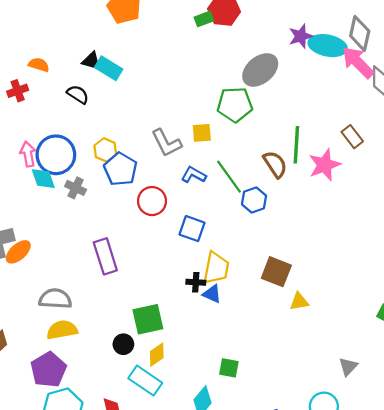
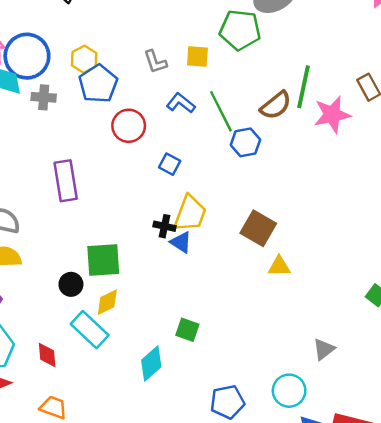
gray L-shape: (166, 143) -> (155, 62), size x0.7
brown semicircle: (275, 164) -> (276, 105), turned 76
gray cross: (76, 188) -> (44, 97), turned -30
blue square: (192, 229) -> (170, 164), size x0.7

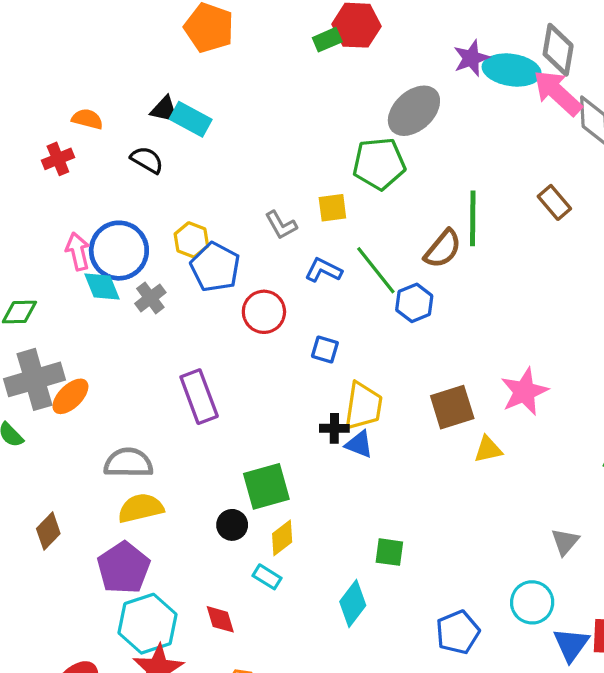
gray cross: (44, 97) -> (150, 298), turned -30
pink star: (332, 115) -> (524, 392), moved
brown square: (258, 228) -> (452, 407), turned -36
cyan rectangle: (90, 330) -> (267, 577), size x0.6

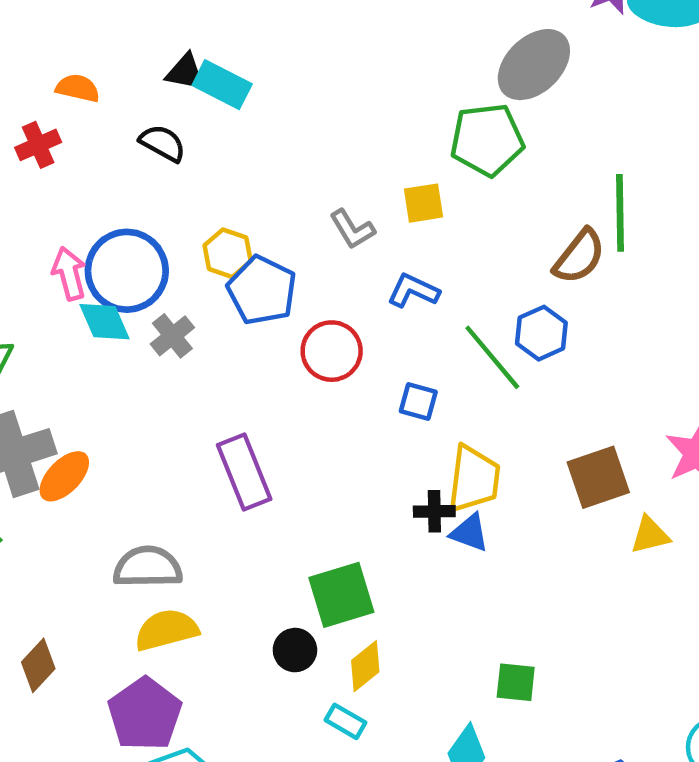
green line: (376, 270) -> (492, 357), moved

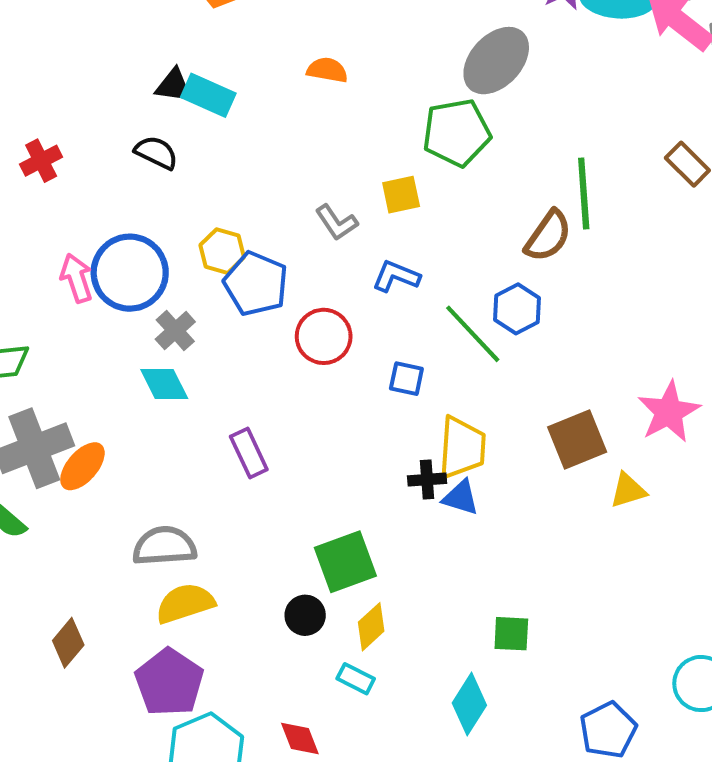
orange semicircle: (78, 88) -> (327, 70), moved
cyan diamond: (104, 322) -> (164, 384), moved
purple rectangle: (244, 472) -> (249, 453), size x0.7

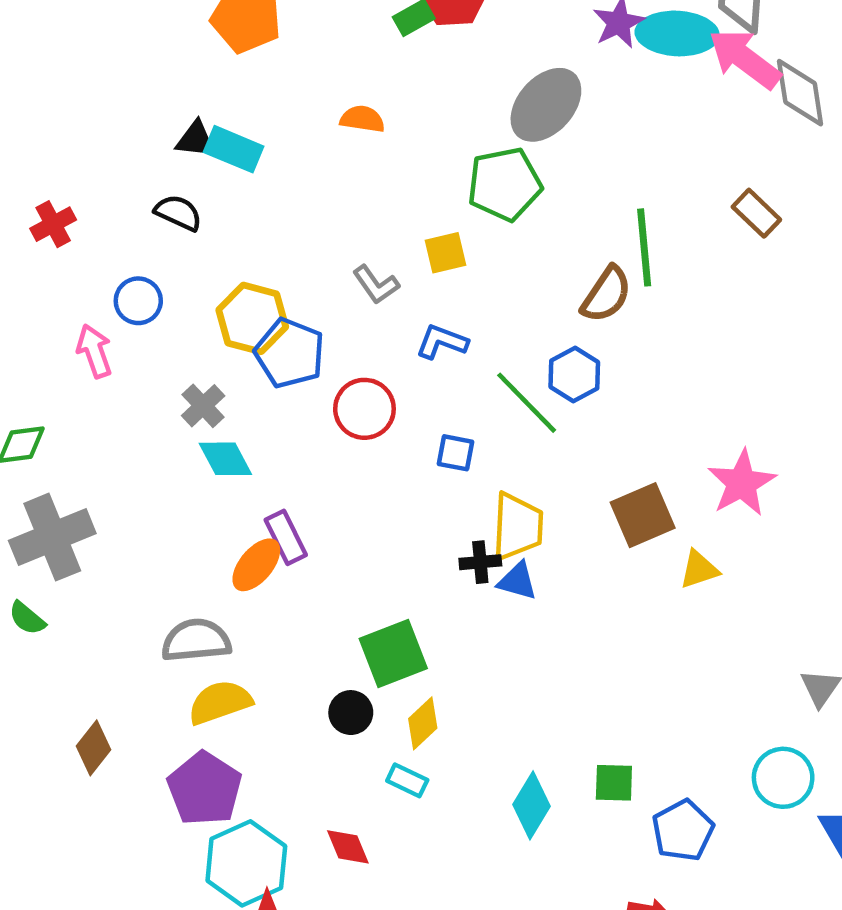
yellow hexagon: (222, 251) -> (252, 318), size x1.4
blue circle: (130, 273) -> (138, 301), moved, size x0.6
cyan diamond: (164, 384) -> (225, 459), moved
orange ellipse: (82, 466) -> (256, 565), moved
green square: (511, 634) -> (614, 783), moved

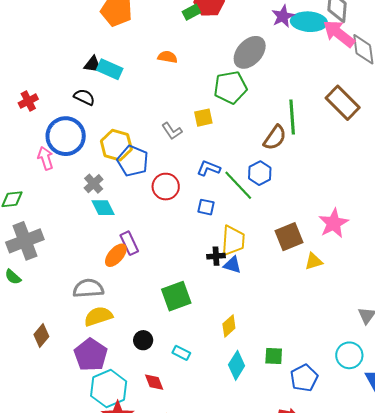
brown rectangle: (756, 213) -> (343, 103), size x1.6
blue circle: (138, 301) -> (66, 136), size x1.8
blue L-shape: (442, 342) -> (209, 168), moved
black circle: (351, 713) -> (143, 340), moved
yellow diamond: (423, 723) -> (229, 326), moved

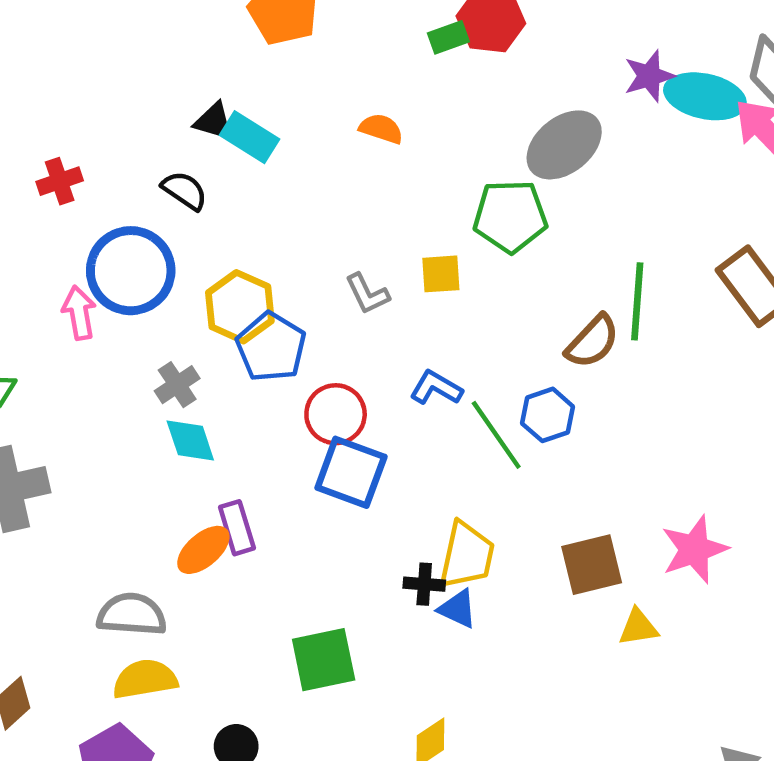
blue square: (206, 207) -> (351, 472), moved, size x1.8

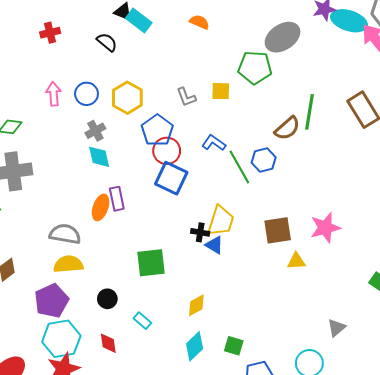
blue circle: (131, 271) -> (87, 94), moved, size x0.6
blue pentagon: (271, 347) -> (157, 130), moved
orange ellipse: (203, 550) -> (101, 207), turned -35

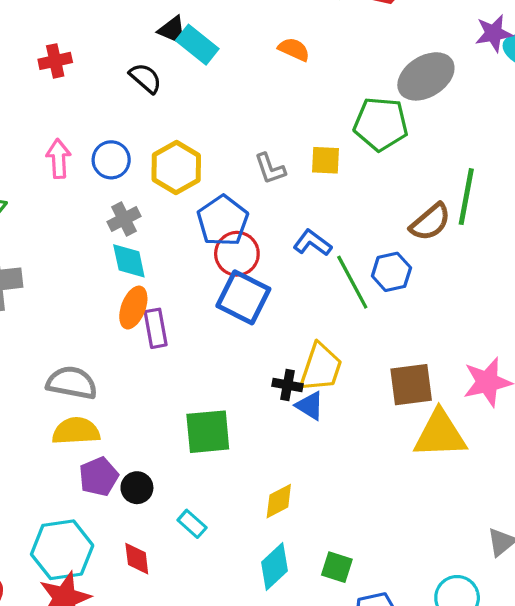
orange ellipse: (101, 207) -> (133, 308), moved
yellow triangle: (296, 261) -> (440, 434), size x1.8
purple pentagon: (51, 301) -> (99, 477), moved, size x0.7

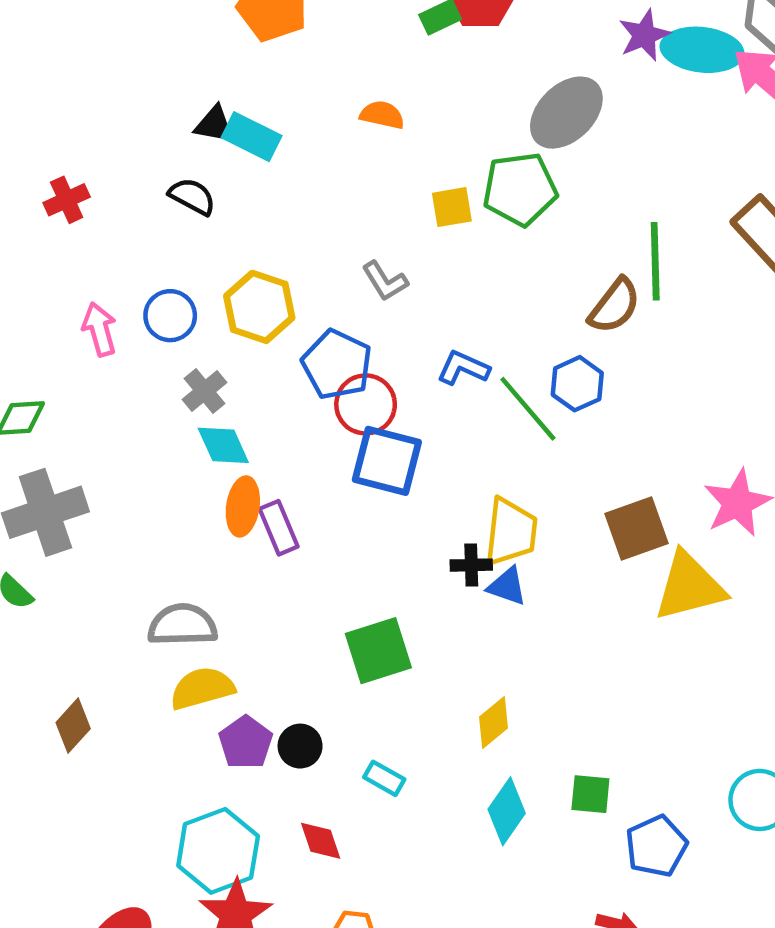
yellow square: (325, 160) -> (452, 207), moved

